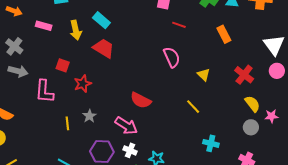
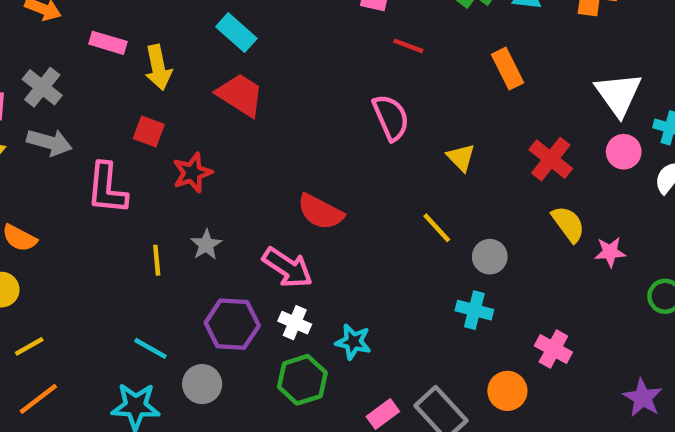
yellow arrow: (76, 30) -> (158, 68), moved
gray circle: (251, 127) -> (490, 257), moved

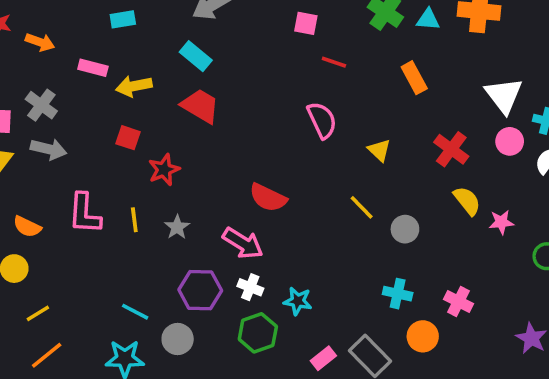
yellow arrow: (158, 68) -> (134, 86), turned 92
pink L-shape: (107, 188) -> (85, 214), moved
yellow line: (157, 260) -> (134, 220), moved
cyan cross: (474, 310) -> (398, 294), moved

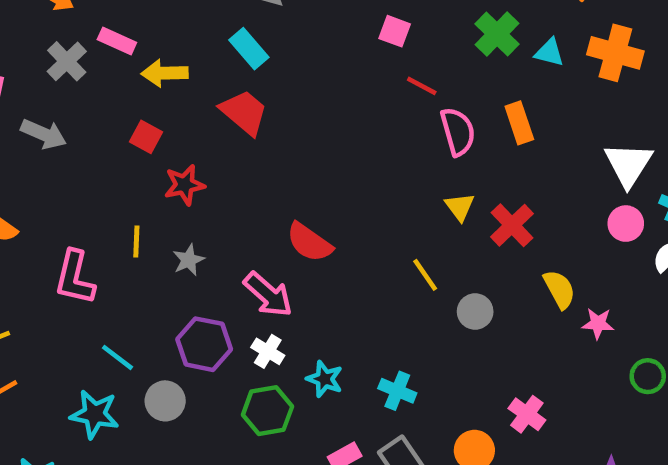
gray cross: (41, 105) -> (67, 61), moved
pink semicircle: (322, 120) -> (458, 132), moved
red cross: (451, 149) -> (512, 225), moved
pink L-shape: (85, 214) -> (75, 278), moved
cyan cross: (398, 294) -> (397, 391), moved

